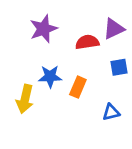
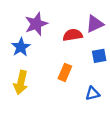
blue star: (50, 76) -> (21, 47), moved, turned -30

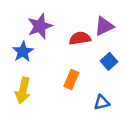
blue square: (99, 56) -> (109, 61), turned -32

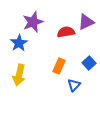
blue square: (109, 61) -> (89, 63), moved
blue triangle: (102, 103) -> (74, 85), moved, turned -32

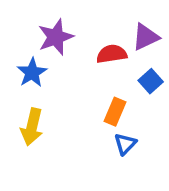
blue square: (89, 63) -> (151, 81), moved
orange rectangle: (59, 66) -> (115, 112), moved

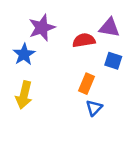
purple triangle: (146, 37) -> (109, 28), turned 35
blue square: (151, 81) -> (113, 61), turned -30

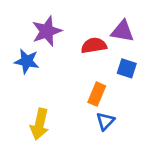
blue star: (24, 54) -> (27, 61), turned -30
yellow arrow: (24, 95) -> (40, 124), moved

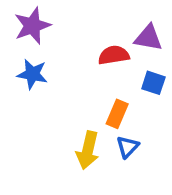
purple star: (47, 31) -> (32, 26), moved
yellow arrow: (40, 124) -> (88, 150), moved

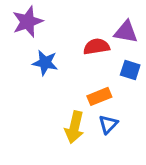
blue star: (32, 74) -> (45, 63), moved
orange rectangle: (117, 114) -> (99, 96), turned 45

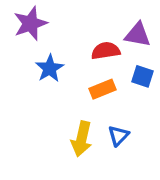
blue star: (45, 63) -> (50, 68), turned 30
orange rectangle: (99, 96) -> (102, 89), moved

